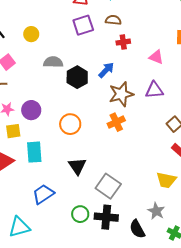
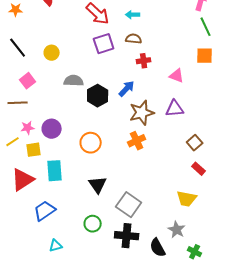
blue trapezoid: (43, 194) -> (45, 211), moved
green circle: (80, 214) -> (93, 224), moved
cyan triangle: (19, 227) -> (56, 246), moved, size x0.6

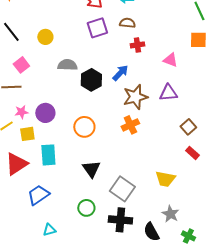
yellow trapezoid: (187, 199) -> (165, 179), moved

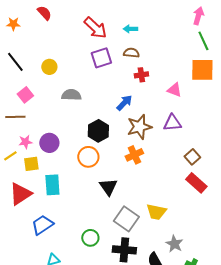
orange square: (198, 40) -> (202, 70), size x1.4
black hexagon: (91, 80) -> (98, 131), moved
red rectangle: (192, 153) -> (196, 183), size x1.5
black triangle: (91, 169) -> (108, 187), moved
yellow trapezoid: (165, 179) -> (156, 212), moved

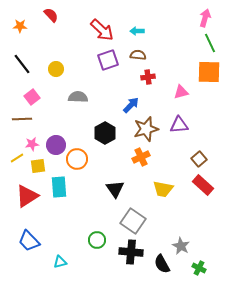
pink triangle: (174, 90) -> (181, 92), turned -35
orange circle: (88, 157) -> (77, 159), moved
yellow trapezoid: (156, 212) -> (163, 189), moved
blue trapezoid: (42, 225) -> (29, 241), moved, turned -100

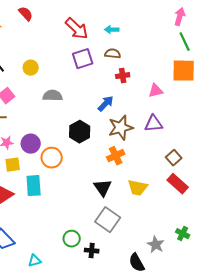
black triangle: (115, 189) -> (103, 188), moved
black cross: (131, 252) -> (92, 251), moved, size x0.6
green cross: (199, 268) -> (183, 234), moved

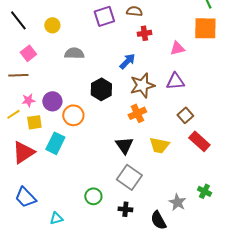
brown square: (174, 158) -> (185, 115), moved
cyan rectangle: (34, 186) -> (55, 143), turned 30
black cross: (92, 251) -> (125, 209), moved

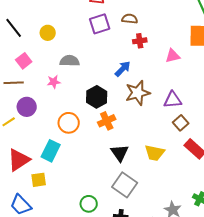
purple triangle: (175, 81) -> (173, 100), moved
pink star: (28, 100) -> (54, 82), moved
purple circle: (52, 101) -> (27, 107), moved
orange cross: (137, 113) -> (107, 121), moved
yellow square: (34, 122) -> (39, 180), moved

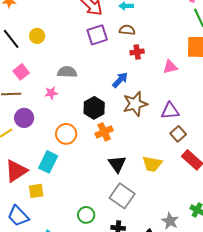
yellow circle: (48, 33) -> (37, 36), moved

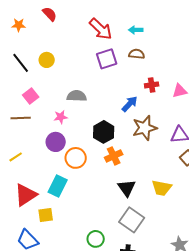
red cross: (137, 52) -> (152, 85), moved
purple circle: (24, 118) -> (56, 142), moved

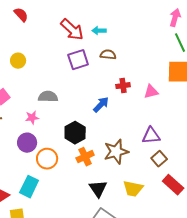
cyan arrow: (136, 30) -> (99, 31), moved
brown star: (145, 128) -> (116, 152), moved

